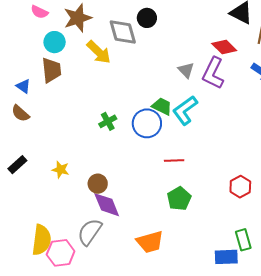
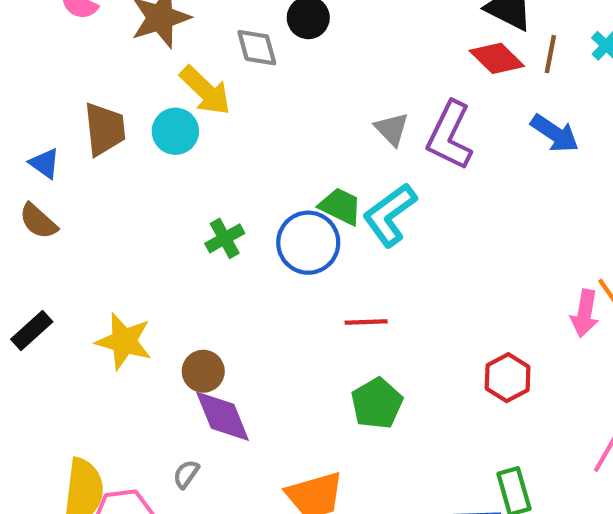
gray diamond: (123, 32) -> (257, 48), size x0.7
cyan circle: (55, 42) -> (175, 131), moved
red diamond: (224, 47) -> (497, 58), moved
yellow star: (61, 170) -> (124, 341), size x1.5
gray semicircle: (90, 232) -> (186, 474), size x0.5

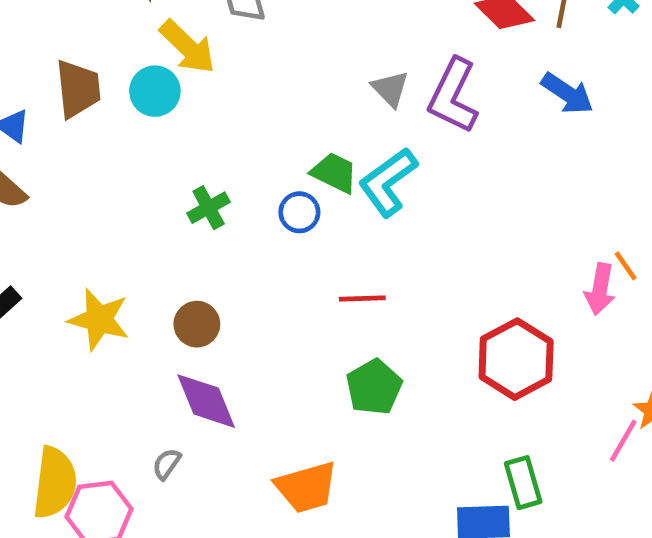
blue circle: (308, 243) -> (299, 212), size x0.6
brown circle: (203, 371) -> (197, 324), moved
red hexagon: (508, 378) -> (516, 359), size x1.5

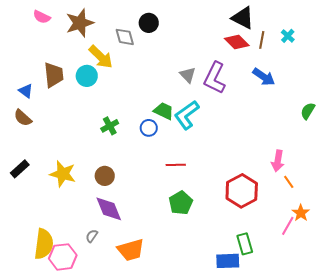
orange line: (626, 266) -> (289, 182), moved
orange trapezoid: (306, 487) -> (131, 250), moved

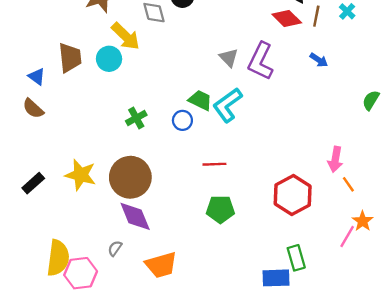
blue arrow: (264, 77) -> (319, 60), size x0.7
black rectangle: (20, 169) -> (33, 183), moved
brown circle: (105, 176) -> (130, 177), size x1.8
green pentagon: (181, 203) -> (220, 209), turned 30

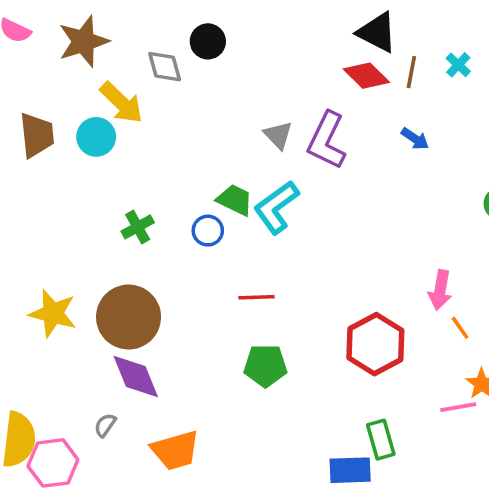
pink line: (347, 236) -> (458, 407), turned 50

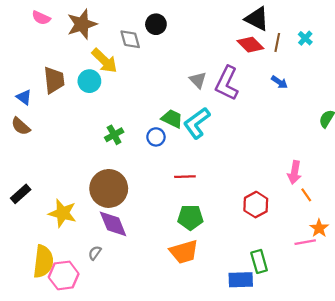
yellow star: (53, 313) -> (63, 213), moved
red hexagon: (375, 344) -> (256, 205), size x0.7
orange trapezoid: (175, 450) -> (184, 252), moved

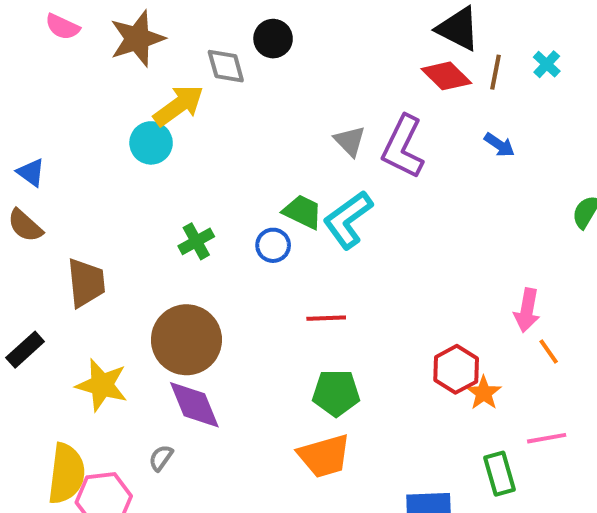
yellow arrow: (104, 61) -> (179, 106), turned -80
brown trapezoid: (54, 80) -> (86, 283), moved
orange star: (319, 228) -> (484, 393), moved
green rectangle: (259, 261) -> (499, 474), moved

